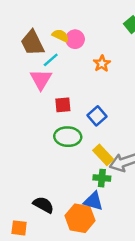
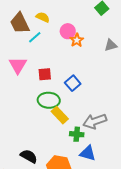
pink circle: (75, 39) -> (68, 31), moved
pink triangle: (41, 79) -> (18, 65), moved
yellow rectangle: (103, 155) -> (60, 115), moved
blue triangle: (93, 201) -> (88, 153), moved

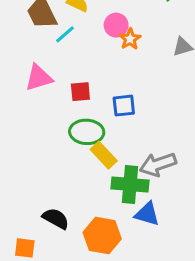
pink triangle: (18, 65) -> (39, 78), turned 42
blue square: (73, 83) -> (124, 106), turned 35
green cross: (77, 134) -> (130, 184), size x1.6

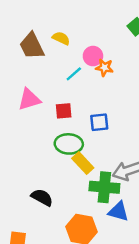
cyan line: (65, 34) -> (74, 74), moved
orange star: (130, 39) -> (104, 68), turned -30
black semicircle: (56, 219) -> (42, 197), moved

